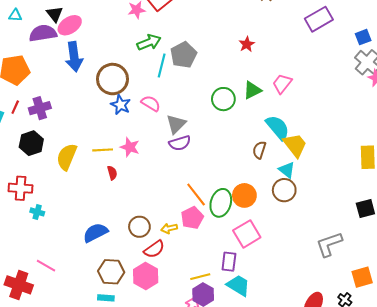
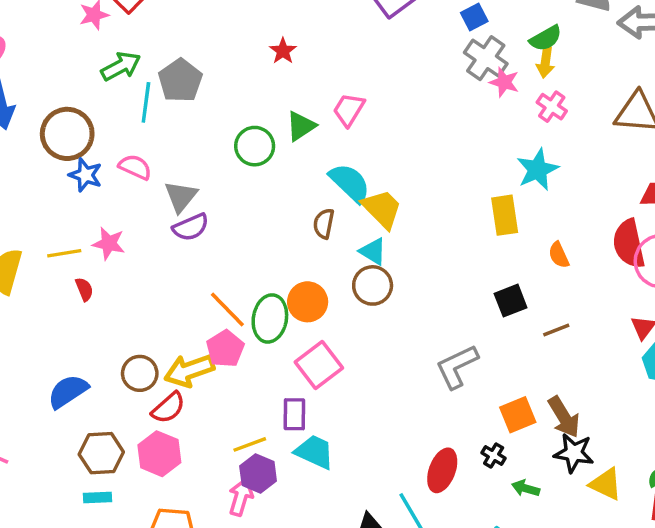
yellow arrow: (169, 228) -> (189, 370), size x1.8

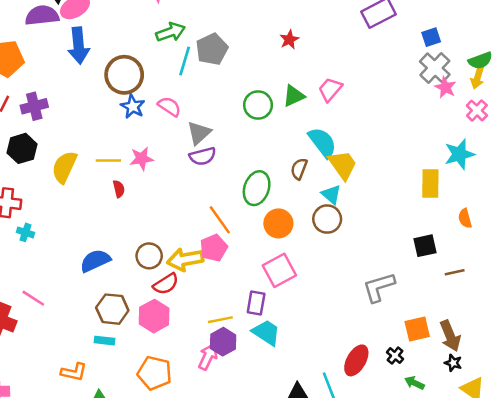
pink star: (109, 243) -> (142, 159), turned -30
green ellipse: (270, 318) -> (257, 188), moved
black star: (574, 453) -> (453, 363), size x0.6

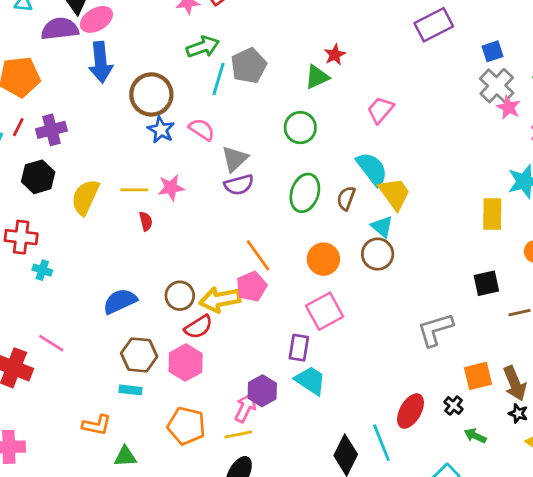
green triangle: (294, 96) -> (317, 77), moved
green ellipse: (257, 188) -> (305, 193), moved
yellow line: (220, 320) -> (238, 434), moved

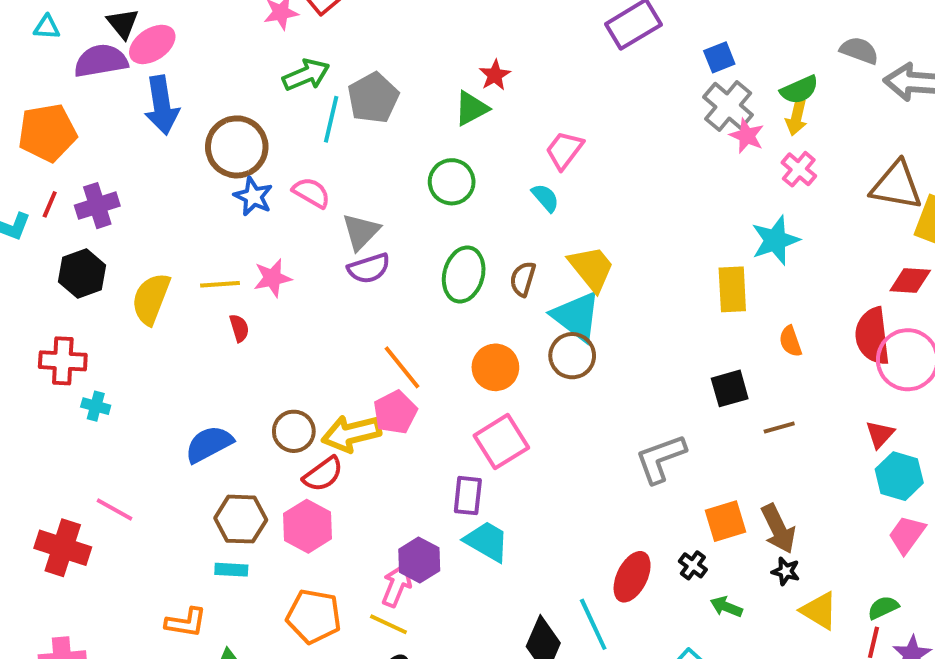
cyan semicircle: (372, 169) -> (545, 198), moved, size x0.6
cyan triangle: (382, 227) -> (576, 316), size x1.6
yellow line: (238, 434) -> (388, 624), turned 40

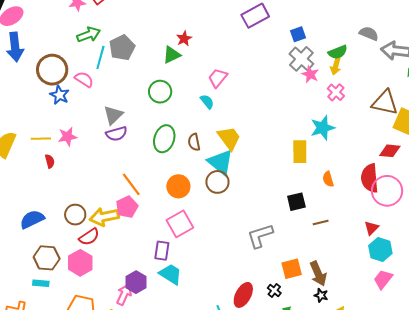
pink semicircle: (311, 193) -> (84, 79), moved
brown semicircle: (523, 279) -> (194, 142), turned -30

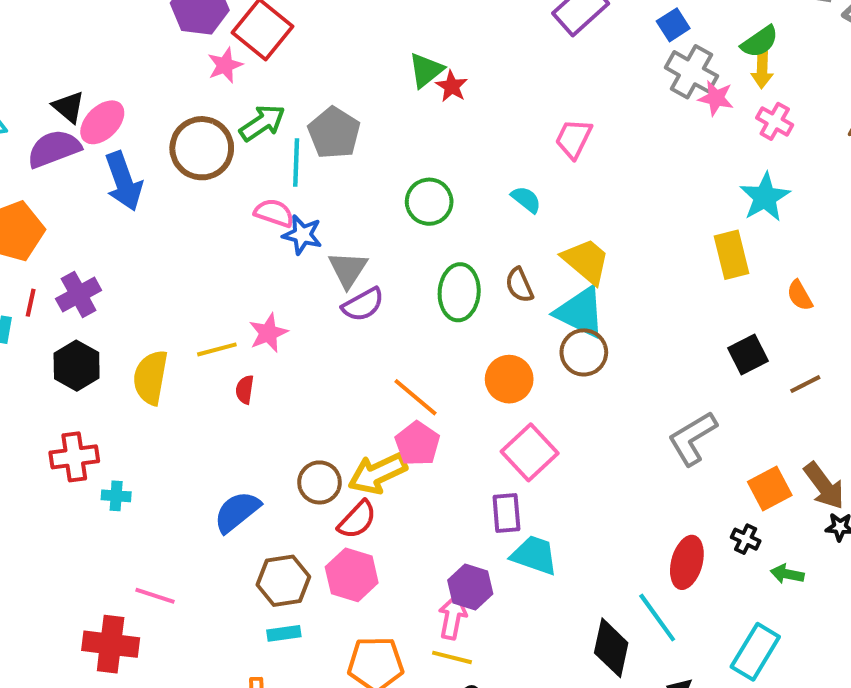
green triangle: (172, 55) -> (426, 70), moved
brown circle: (52, 70) -> (202, 148), moved
pink trapezoid: (218, 78) -> (574, 139), moved
blue star: (60, 95) -> (302, 235), moved
red semicircle: (50, 161) -> (245, 390), turned -144

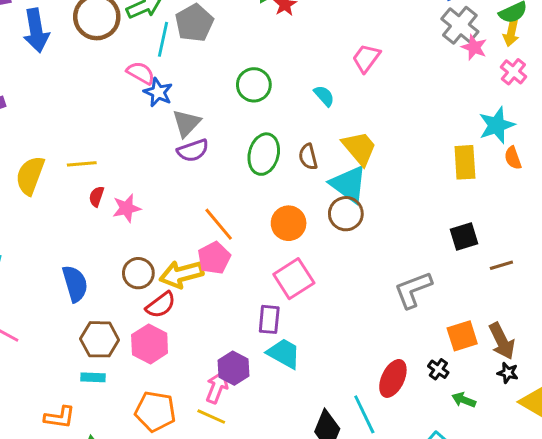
orange semicircle: (800, 295) -> (513, 158), moved
pink star: (268, 333) -> (127, 208), moved
blue semicircle: (237, 512) -> (75, 284), turned 102

